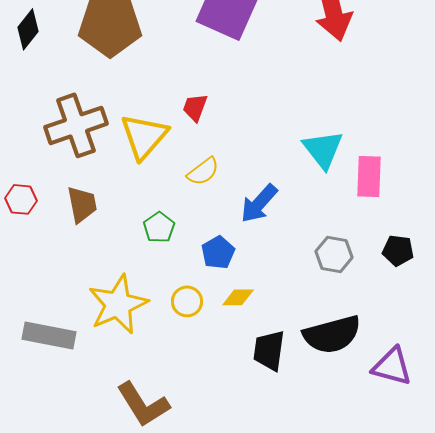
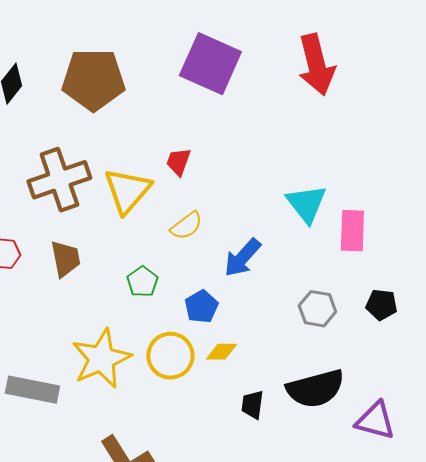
yellow circle: (187, 301) -> (170, 356), size x1.5
black trapezoid: (269, 350) -> (252, 405), size x0.7

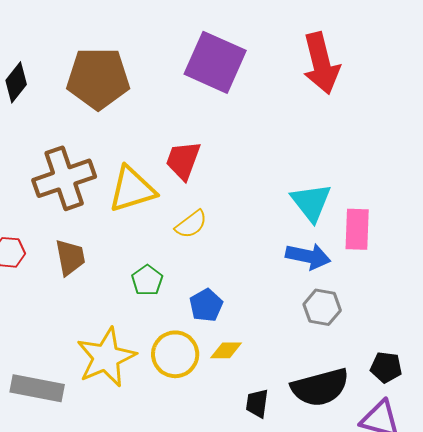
red trapezoid: (178, 162) -> (183, 160), size x1.4
yellow triangle: (127, 191) -> (132, 189), turned 32
blue arrow: (242, 258) -> (308, 256), moved, turned -120
black pentagon: (381, 305) -> (386, 367), moved

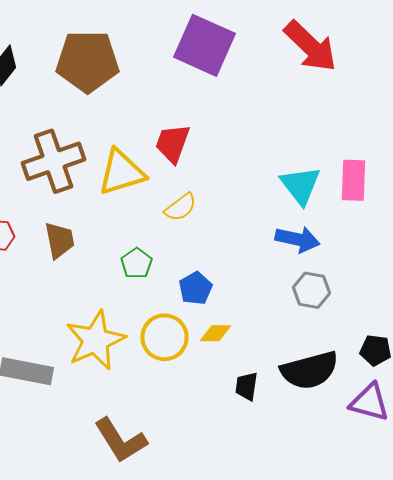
red arrow: (321, 63) -> (310, 46), turned -32
pink rectangle: (357, 229) -> (354, 180), moved

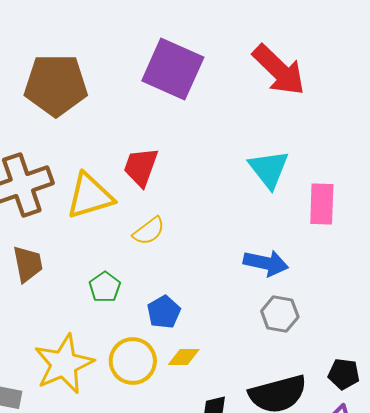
cyan triangle: (300, 185) -> (269, 169), moved

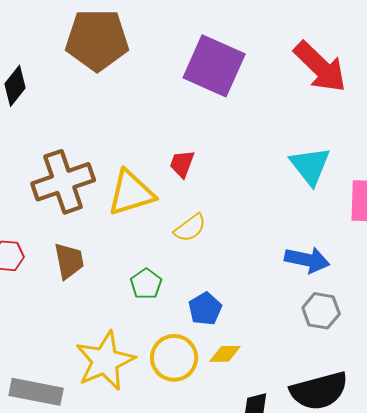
brown pentagon: (56, 85) -> (97, 40), moved
red trapezoid: (141, 167) -> (182, 164), size x0.7

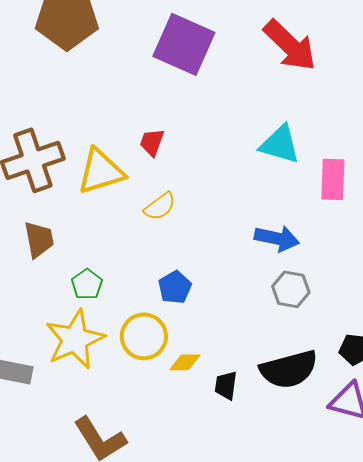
cyan triangle: (310, 166) -> (280, 144), turned -36
green pentagon: (146, 284) -> (87, 284), moved
yellow diamond: (225, 354) -> (185, 362), moved

